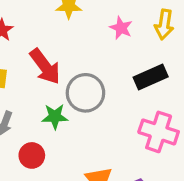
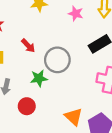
red arrow: (45, 66) -> (28, 46), size x0.6

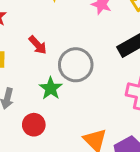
green star: (39, 78) -> (51, 88), turned -30

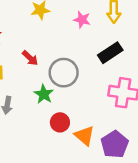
red circle: (34, 125) -> (60, 122), moved

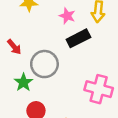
black rectangle: (110, 53) -> (78, 38), moved

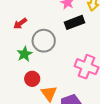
red arrow: (14, 47) -> (20, 23), turned 88

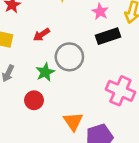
red circle: (32, 79) -> (34, 100), moved

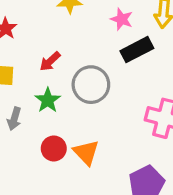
green star: (45, 72) -> (48, 100), moved
orange triangle: (73, 122) -> (86, 153), moved

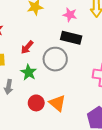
black rectangle: (137, 50) -> (71, 38), moved, turned 48

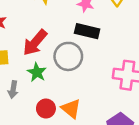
red arrow: (27, 47) -> (35, 43), size x1.6

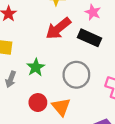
red arrow: (35, 43) -> (58, 28), moved
gray circle: (68, 56) -> (76, 75), moved

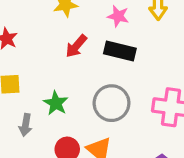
red arrow: (58, 28) -> (76, 46), size x0.7

